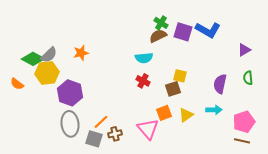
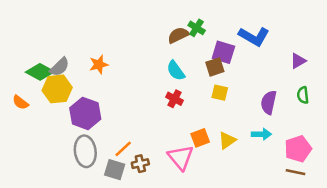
purple square: (183, 32) -> (223, 52), moved
brown semicircle: (158, 36) -> (178, 35), moved
cyan semicircle: (144, 58) -> (176, 71), turned 60
brown square: (173, 89) -> (215, 67), moved

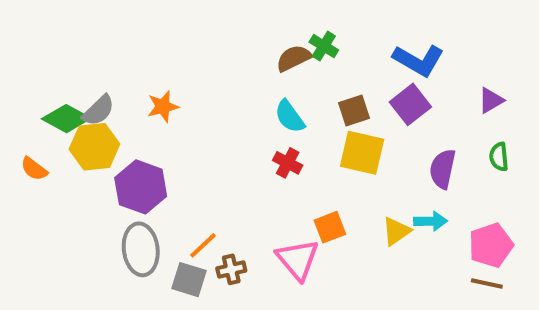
purple square: (223, 52) -> (410, 104), moved, turned 35
yellow square: (220, 93) -> (362, 153), size x1.6
yellow triangle: (227, 140) -> (396, 231), moved

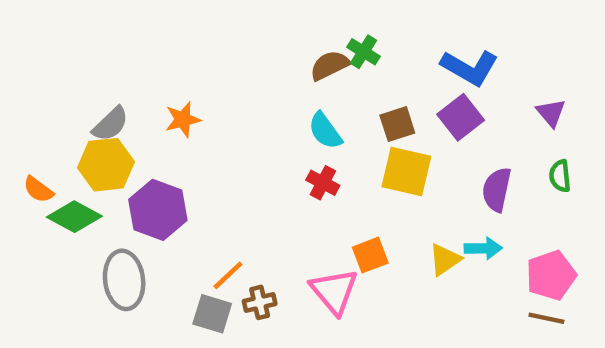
purple triangle: (491, 100) -> (551, 113), turned -40
green diamond: (66, 119) -> (74, 217), moved
gray ellipse: (141, 249) -> (124, 280), moved

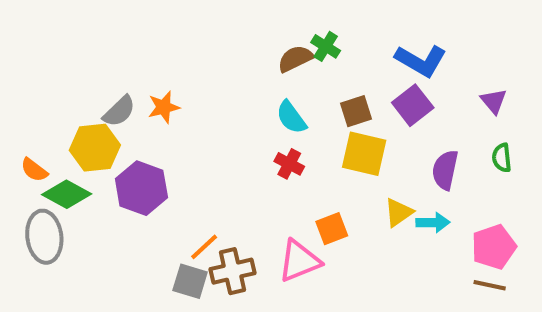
gray semicircle: (111, 124) -> (119, 111), moved
yellow triangle: (445, 260) -> (399, 212), moved
gray ellipse: (124, 280) -> (44, 237), moved
pink triangle: (334, 291) -> (299, 261), turned 48
brown cross: (260, 302) -> (233, 271), size x1.5

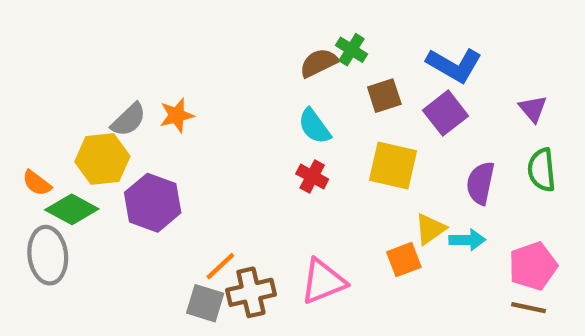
brown square: (356, 111) -> (384, 96), moved
green semicircle: (502, 158) -> (542, 170), size x1.4
orange square: (332, 229) -> (404, 260), moved

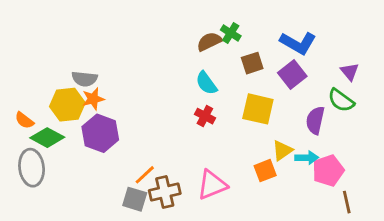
orange star: (177, 115) -> (93, 99), moved
gray semicircle: (129, 120) -> (85, 79), turned 50
green semicircle: (542, 170) -> (341, 100), moved, turned -48
pink pentagon: (533, 266) -> (328, 171), moved
brown line: (529, 308) -> (347, 202), turned 65

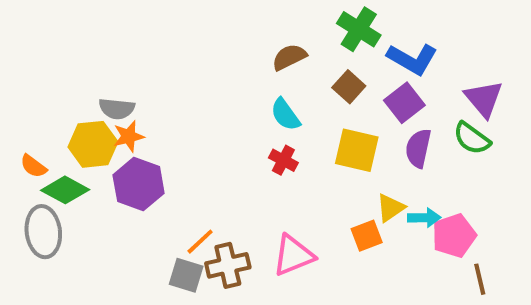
green cross: (231, 33) -> (359, 29), moved, size x1.5
brown square: (252, 63) -> (349, 87), turned -30
purple triangle: (350, 72) -> (484, 99), size x1.5
purple semicircle: (315, 120) -> (418, 148), moved

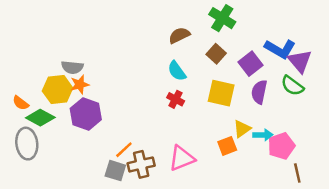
blue L-shape: (412, 59) -> (280, 49), moved

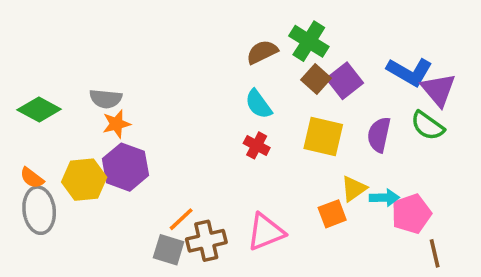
green cross: (222, 18) -> (309, 41), moved
purple square: (251, 64) -> (345, 81), moved
yellow hexagon: (58, 89) -> (84, 180), moved
orange semicircle: (21, 103) -> (32, 178), moved
green diamond: (40, 118) -> (39, 110), moved

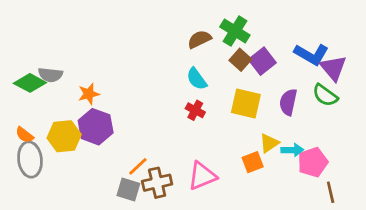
gray semicircle: (106, 99) -> (50, 75), moved

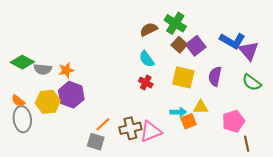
gray semicircle: (50, 75) -> (43, 69), moved
green semicircle: (325, 95) -> (252, 82), moved
yellow triangle: (269, 143) -> (201, 107), turned 35
cyan arrow: (292, 150) -> (178, 112), moved
brown cross: (157, 183) -> (130, 128), moved

